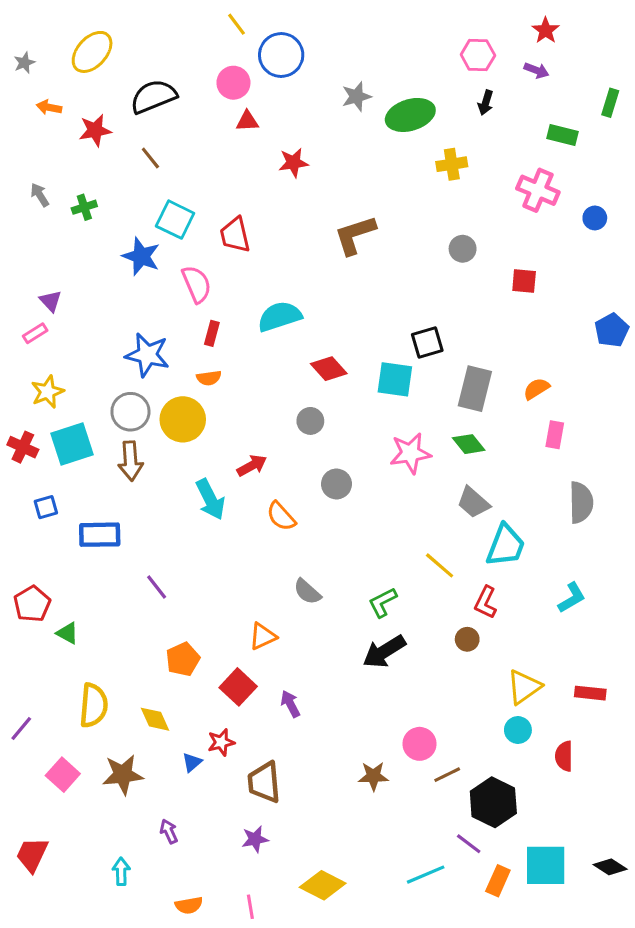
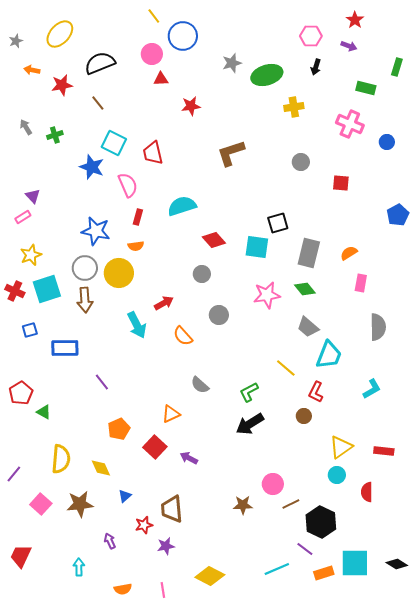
purple arrow: (290, 704) -> (189, 458), turned -36
red star: (221, 742) -> (144, 525), moved
orange rectangle: (498, 881) -> (324, 573), turned 48

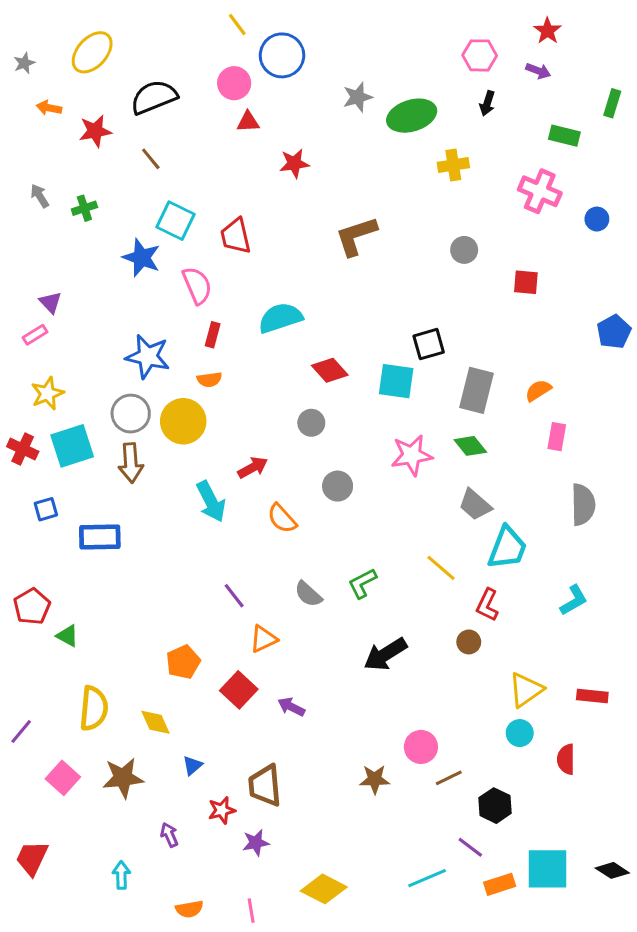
purple line: (102, 382) -> (234, 596), moved
green L-shape: (249, 392) -> (362, 583), moved
black hexagon: (321, 522) -> (495, 806), size x0.7

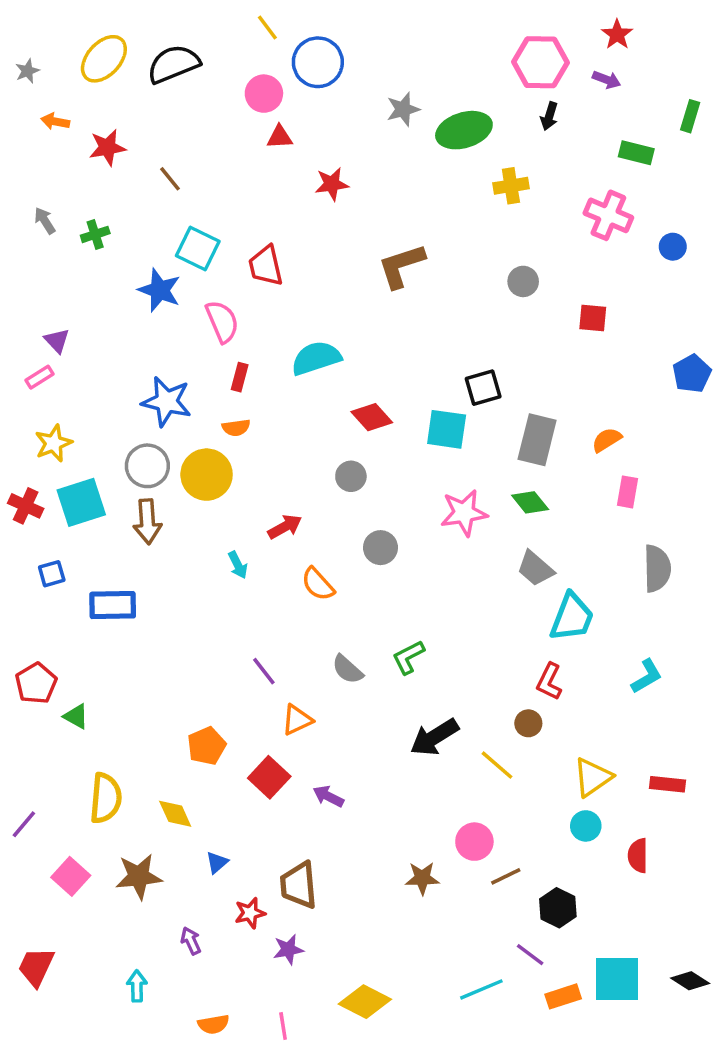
pink hexagon: (480, 55) -> (541, 62), size x1.4
black semicircle: (154, 97) -> (173, 64), moved
cyan arrow: (211, 502) -> (238, 565), size x0.6
yellow line: (441, 568) -> (497, 765), moved

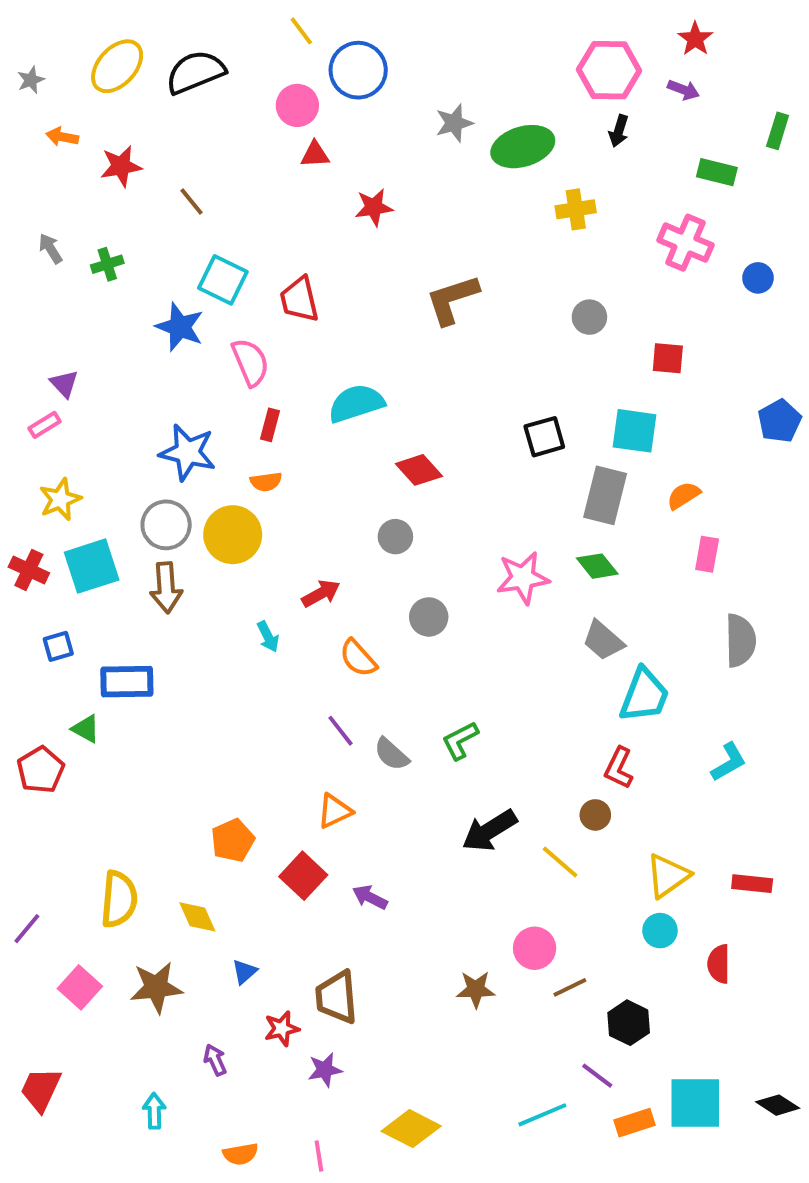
cyan square: (447, 429) -> (635, 431), moved
purple line: (264, 671) -> (341, 731), moved
green triangle: (76, 716) -> (86, 729), moved

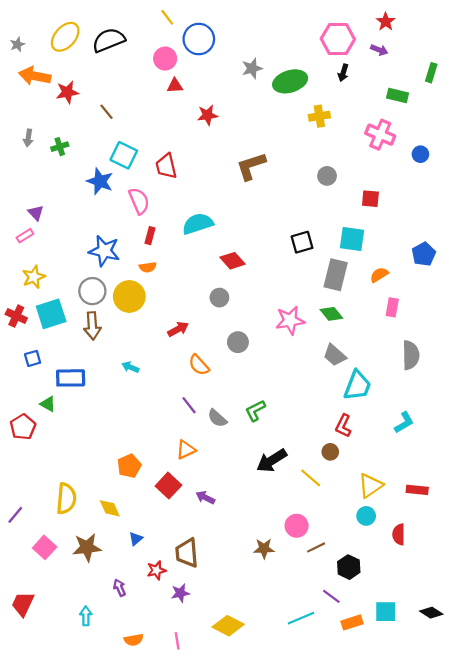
orange arrow: (62, 137) -> (35, 76), size x1.8
gray arrow: (50, 248) -> (28, 138), turned -140
blue pentagon: (780, 421) -> (424, 254), moved
cyan arrow: (268, 637) -> (130, 367), moved, turned 140
cyan square: (695, 1103) -> (386, 612), size x0.7

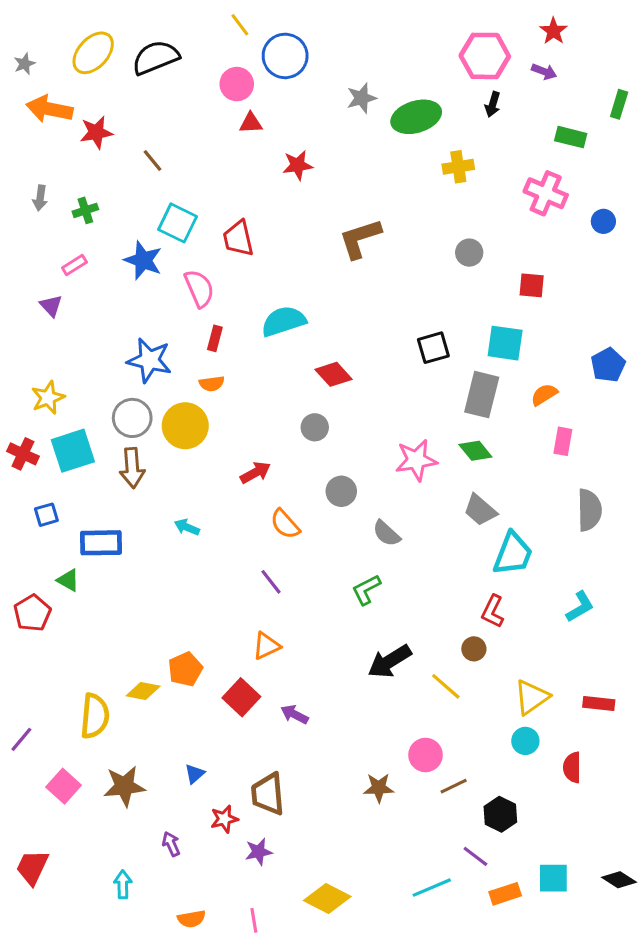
pink rectangle: (25, 236) -> (74, 265), moved
gray semicircle: (217, 418) -> (387, 533), moved
yellow diamond: (110, 508) -> (143, 691), moved, turned -55

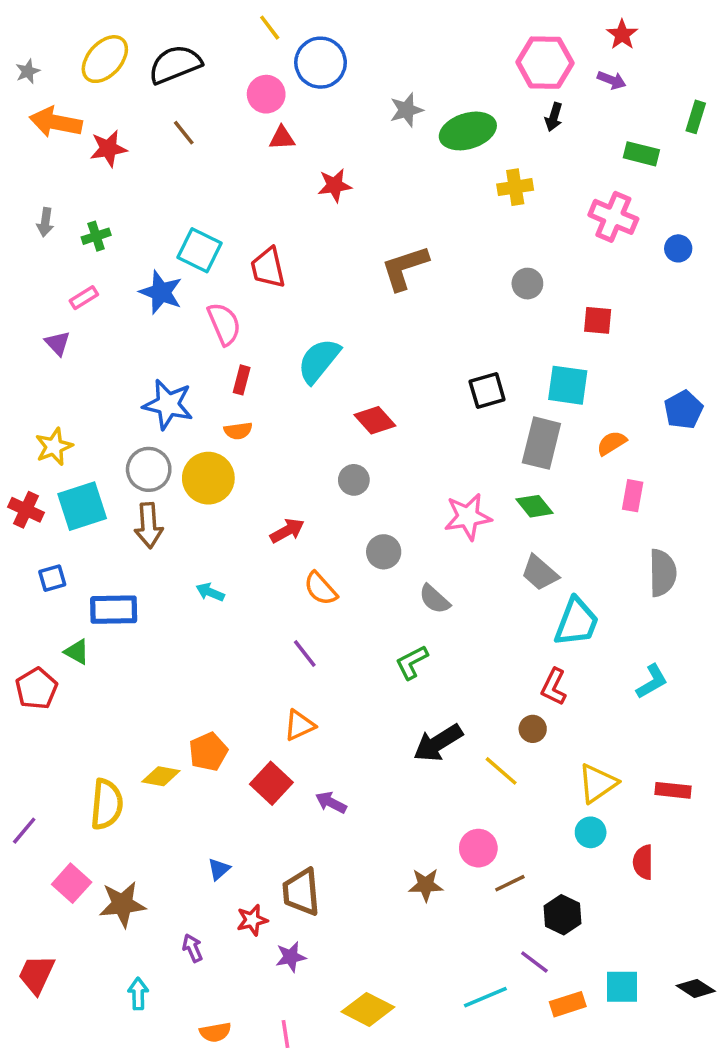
brown line: (152, 161) -> (184, 133), moved
cyan semicircle: (284, 321) -> (319, 361), turned -33
brown star: (124, 786) -> (122, 904), moved

